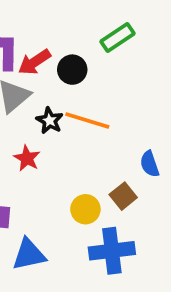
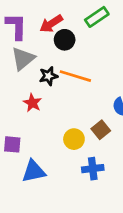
red arrow: (34, 62) -> (51, 24), moved
black star: (50, 121) -> (48, 76), turned 30
blue cross: (112, 251) -> (93, 169), size x0.7

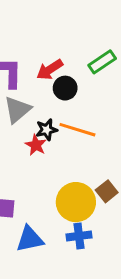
red star: (32, 103) -> (36, 145), moved
yellow circle: (74, 139) -> (76, 202), size x1.6
blue cross: (93, 169) -> (79, 236), moved

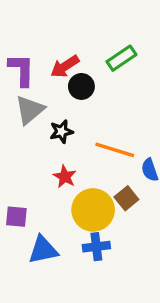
orange line: (77, 130) -> (115, 150), moved
red star: (36, 145) -> (65, 177), moved

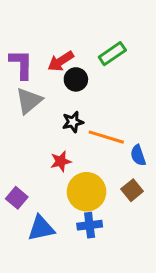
black star: (61, 132) -> (73, 122), moved
red star: (65, 177) -> (61, 161), turned 30
brown square: (126, 198) -> (132, 190), moved
purple square: (16, 217) -> (17, 198), turned 35

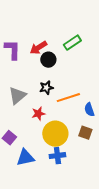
gray triangle: (29, 101) -> (17, 96), moved
orange line: (106, 137) -> (68, 98), turned -35
brown square: (132, 190) -> (85, 133), turned -32

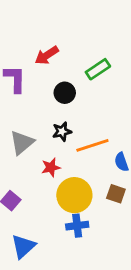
red arrow: (38, 48) -> (47, 55), moved
blue triangle: (25, 158) -> (23, 246), moved, turned -30

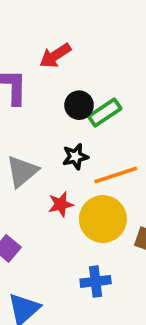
green rectangle: (98, 69) -> (105, 113), moved
yellow circle: (74, 195) -> (103, 219), moved

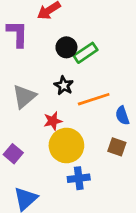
black star: (75, 157) -> (64, 86), turned -30
yellow circle: (103, 219) -> (66, 145), moved

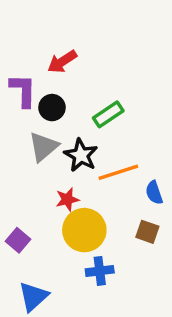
black circle: (66, 47) -> (52, 108), moved
black star: (64, 86) -> (81, 155), size x1.4
gray triangle: (24, 96) -> (44, 147), moved

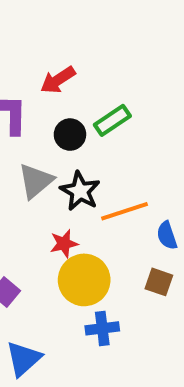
black circle: (52, 108) -> (70, 135), moved
green rectangle: (108, 114) -> (112, 120), moved

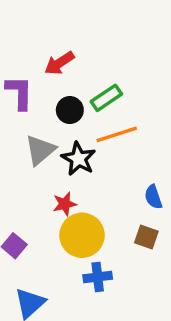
orange line: (125, 211) -> (117, 134), moved

